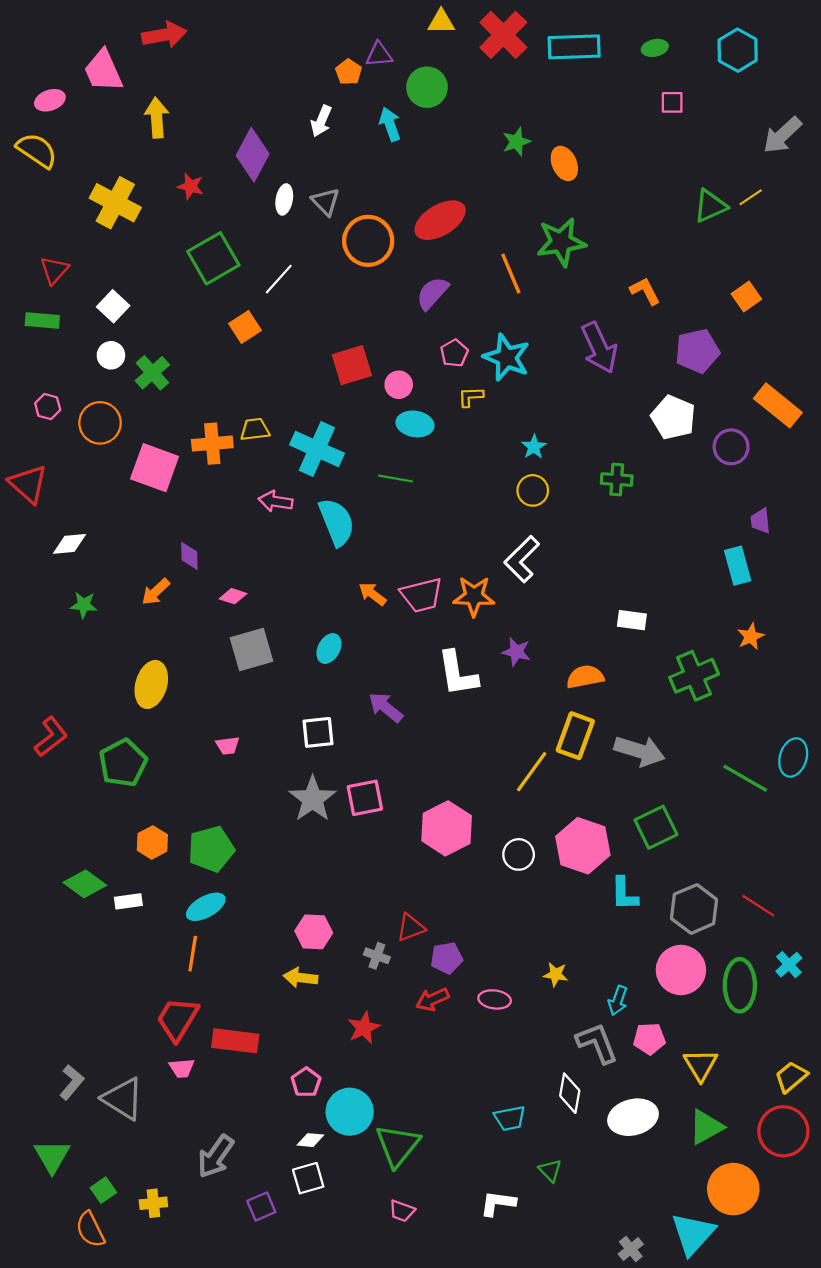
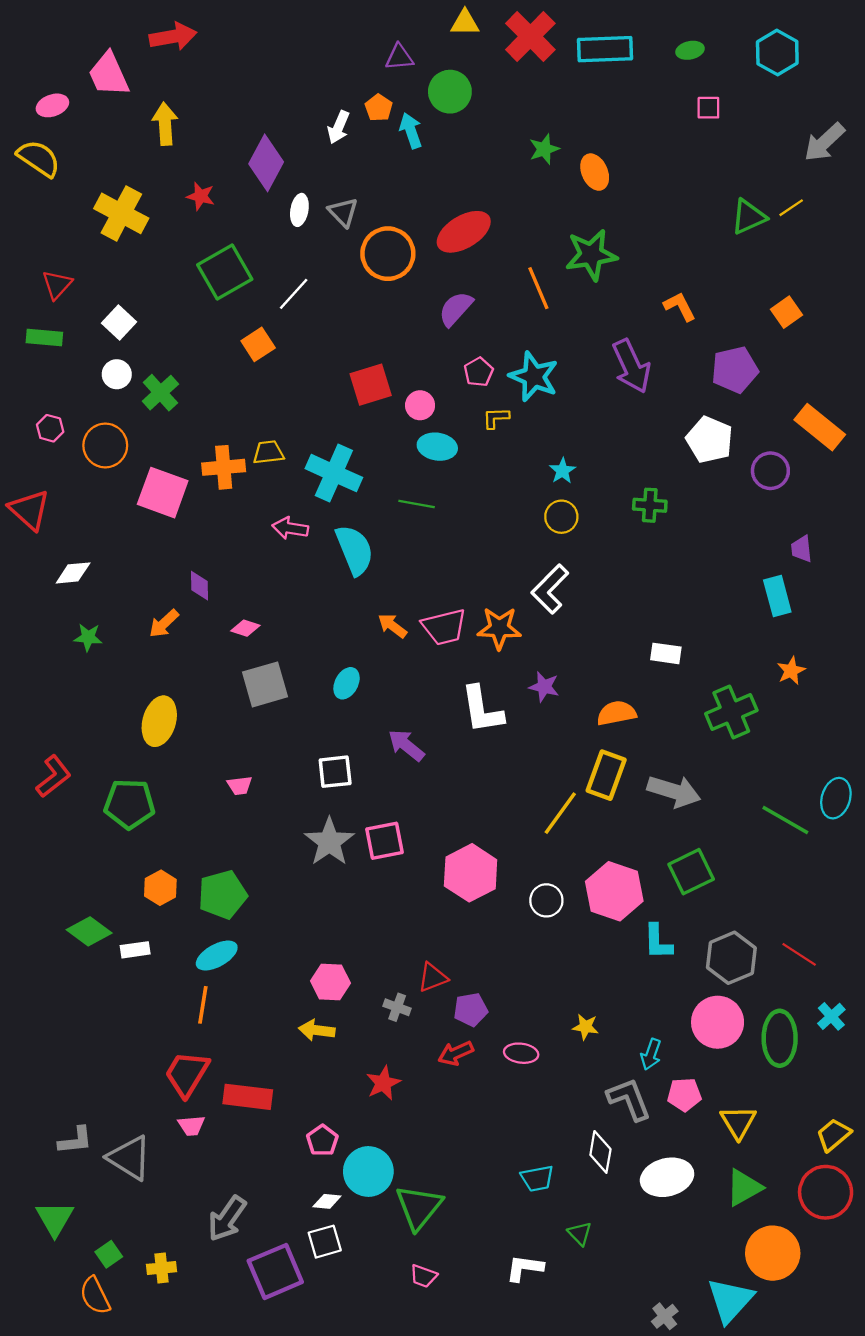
orange pentagon: (349, 72) -> (379, 108), moved
green pentagon: (123, 763) -> (129, 804), turned 30
gray L-shape: (72, 1082) -> (75, 1140), turned 44
purple square: (261, 1207) -> (275, 1271), size x1.8

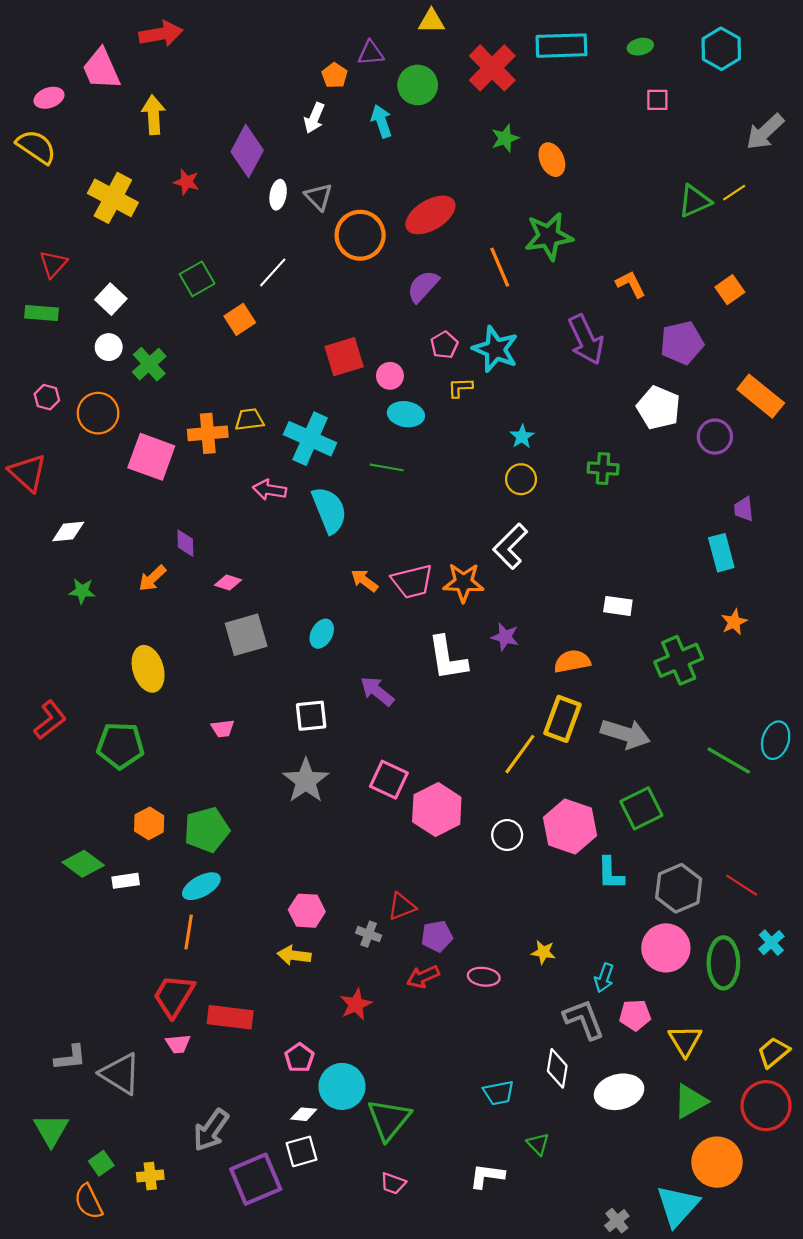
red cross: (530, 36) -> (492, 68), moved
orange pentagon: (379, 108) -> (335, 75), moved
green square: (225, 272) -> (197, 279), moved, size x0.7
yellow ellipse: (159, 721) -> (148, 669), turned -33
pink square: (384, 841) -> (389, 780), moved, turned 36

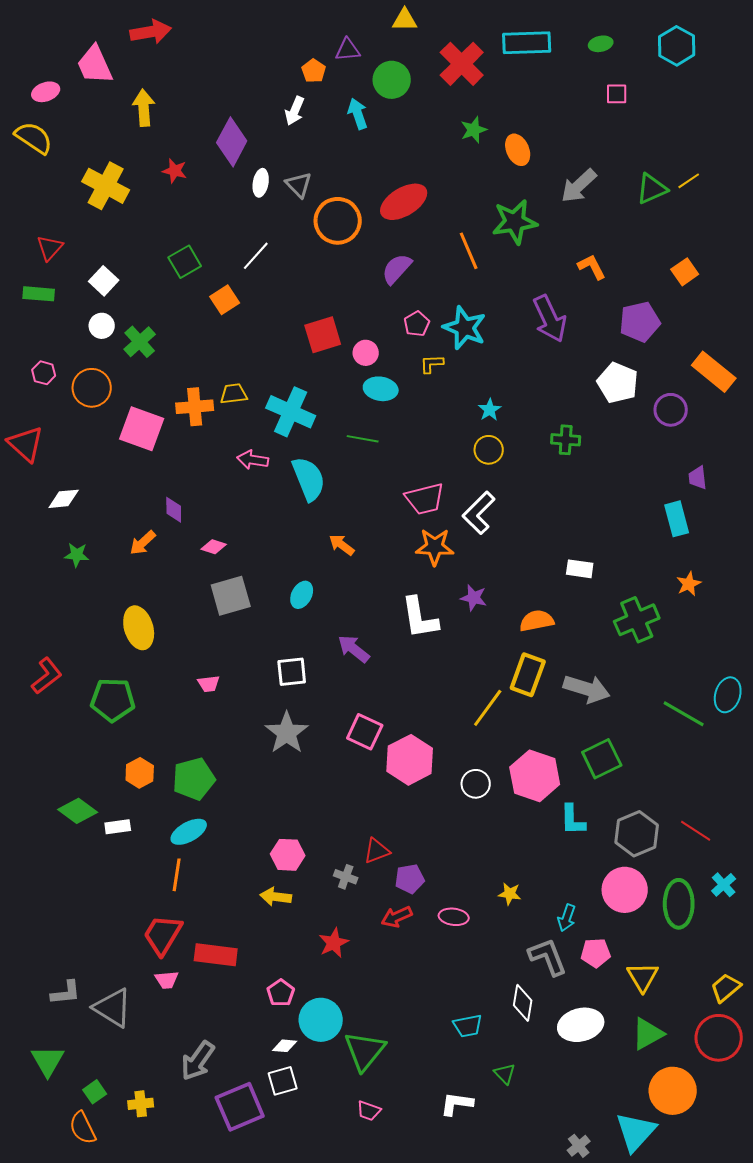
gray arrow: (765, 132) -> (579, 186), moved
pink trapezoid: (412, 581) -> (425, 499), moved

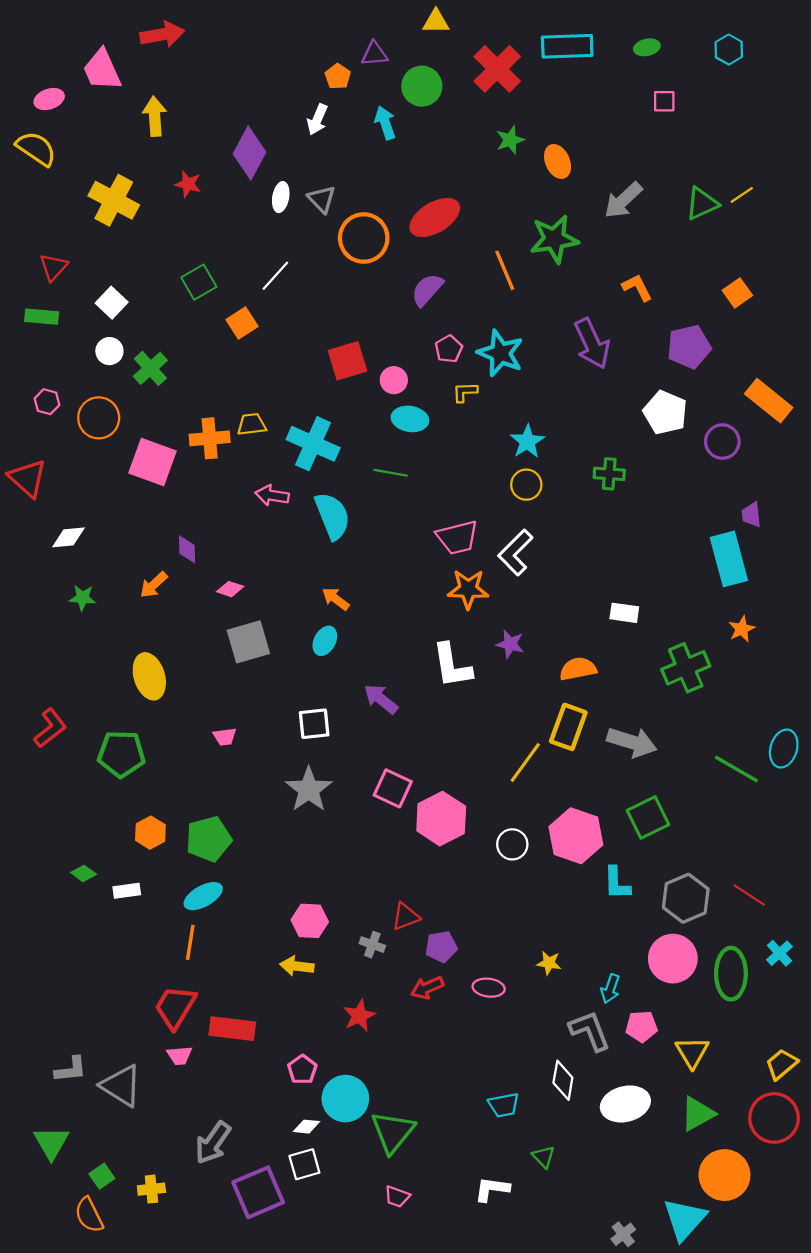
cyan hexagon: (677, 46) -> (729, 49), size x0.7
cyan star: (490, 410) -> (527, 442), size x1.4
cyan rectangle: (677, 519) -> (729, 559), size x1.4
orange arrow: (342, 545) -> (336, 599), moved
green diamond: (78, 811) -> (84, 873), size x0.6

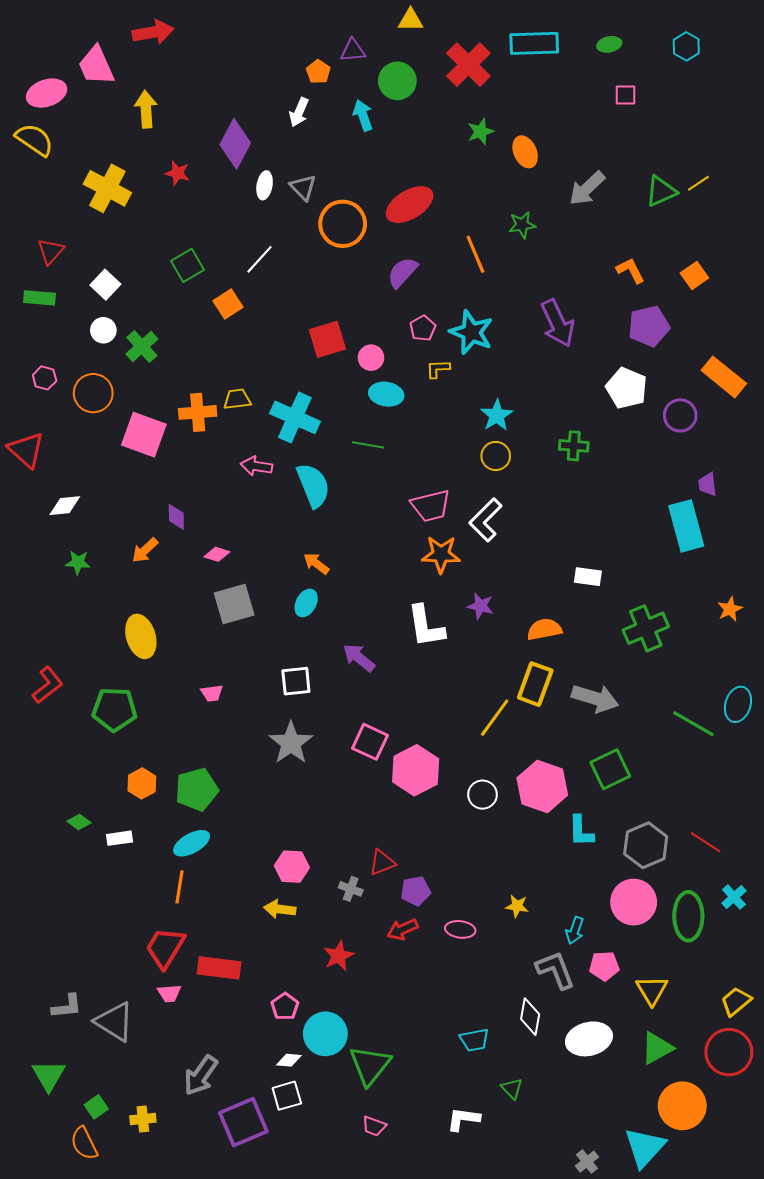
pink ellipse: (49, 99) -> (47, 93), size x1.4
green star: (554, 239) -> (522, 225), size x0.6
orange L-shape: (637, 288) -> (631, 270), moved
orange star: (742, 629) -> (730, 609), moved

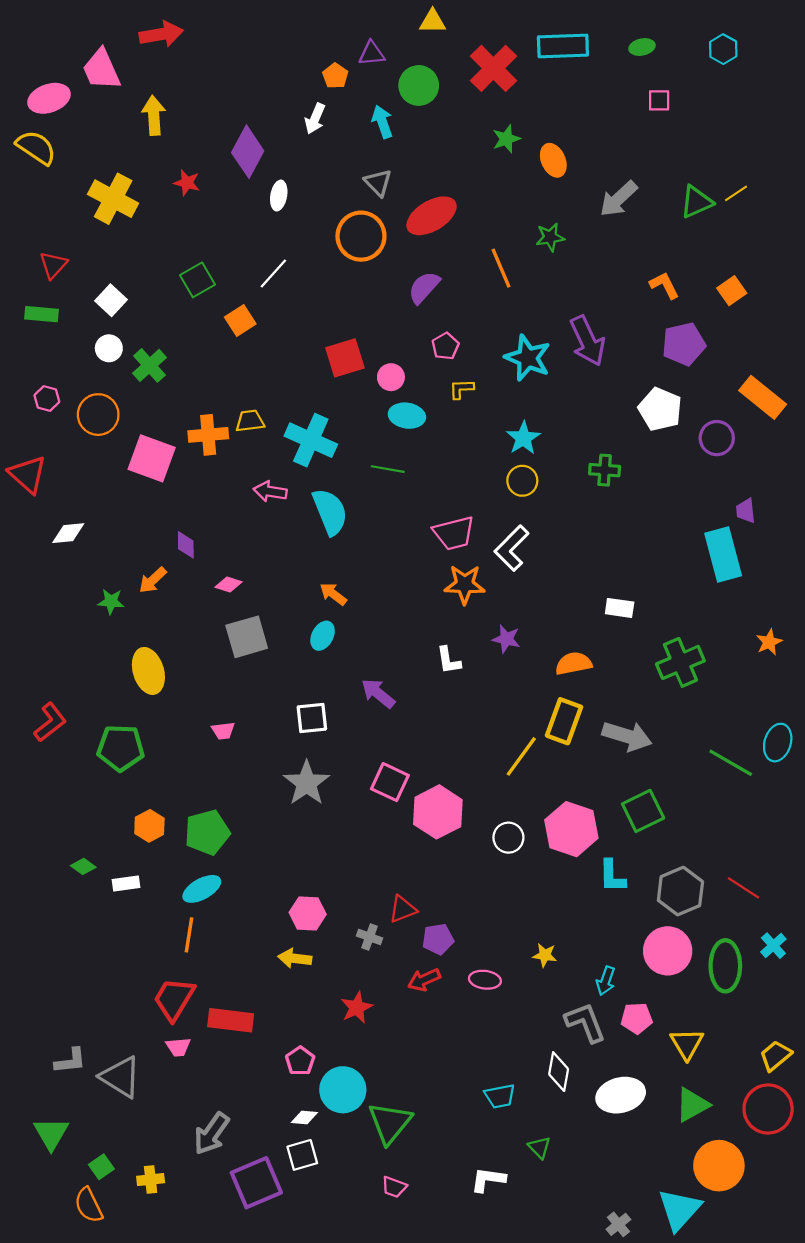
gray triangle: (303, 187) -> (378, 183), moved
cyan star: (471, 332) -> (528, 358), moved
green star: (78, 562) -> (111, 602), moved
white L-shape: (426, 626) -> (449, 660), size x0.6

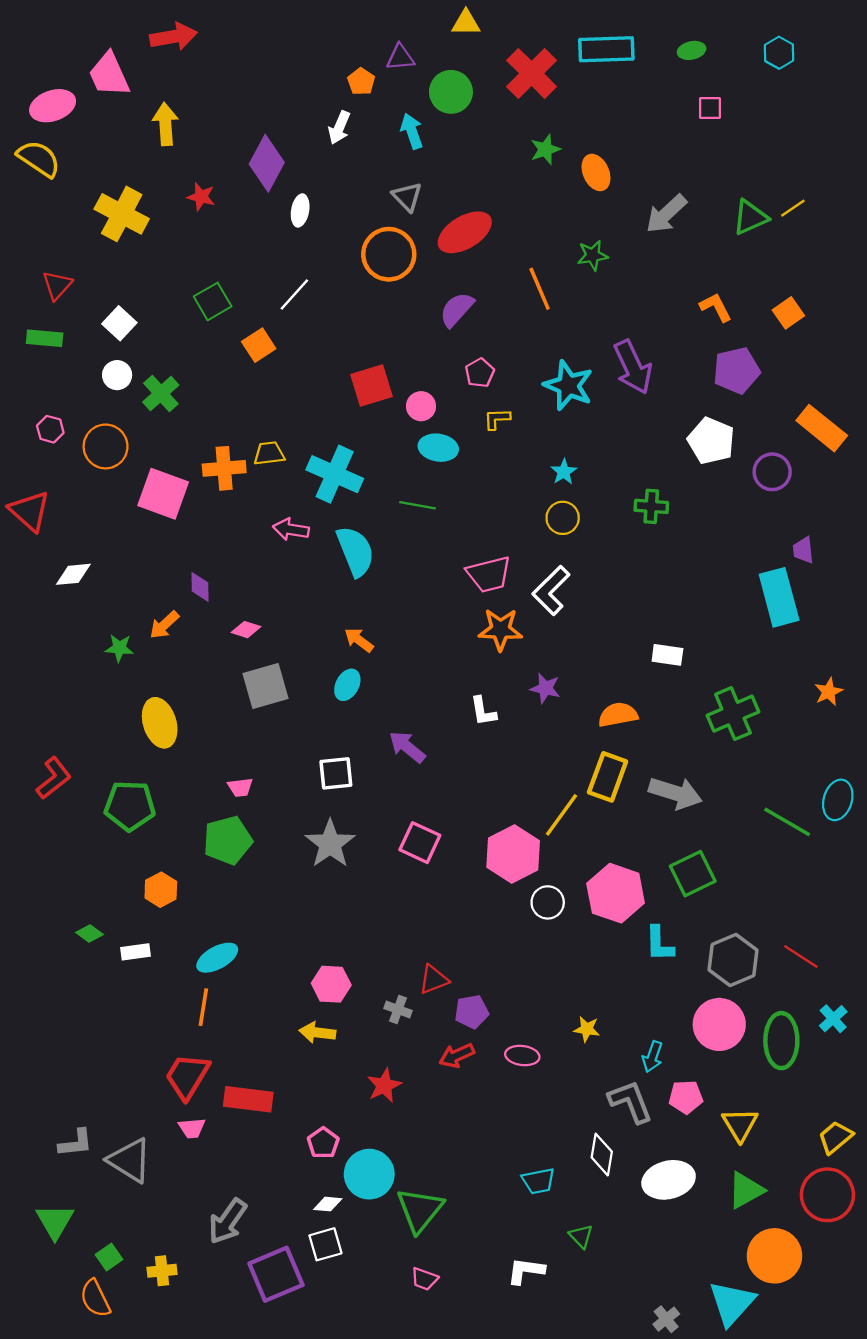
cyan star: (523, 438) -> (564, 472), size x0.7
pink hexagon: (438, 812) -> (513, 854), moved
green pentagon: (207, 832) -> (228, 840), moved

